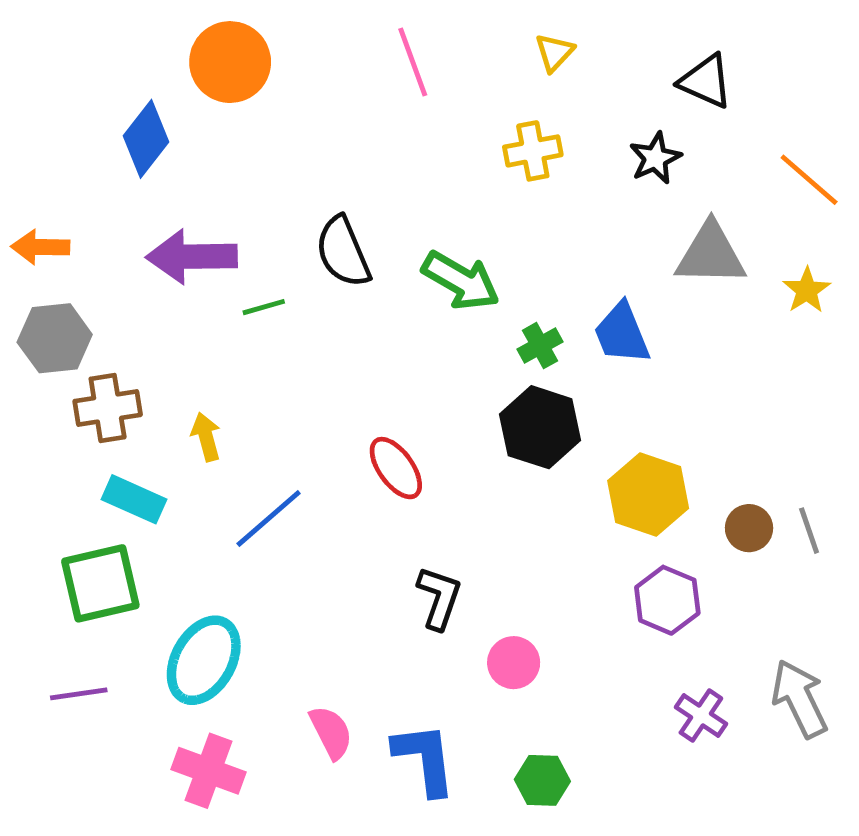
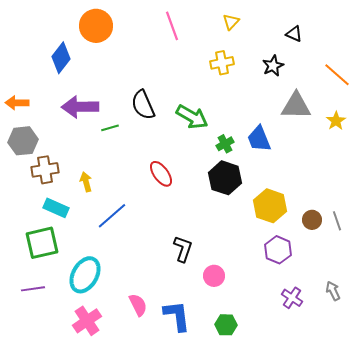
black triangle: (706, 81) -> (294, 34), size x0.7
red ellipse: (396, 468) -> (161, 174), moved
gray arrow: (799, 699) -> (333, 291), size x0.6
pink cross: (208, 771) -> (87, 321), turned 36

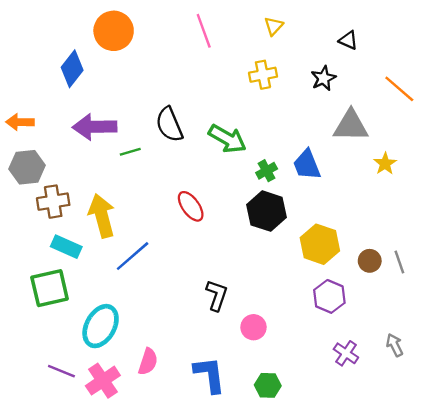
yellow star: (336, 121) -> (385, 164), moved
yellow arrow: (86, 182) -> (102, 216), size x1.8
purple line: (33, 289) -> (61, 371), moved, turned 30
pink semicircle: (138, 305) -> (148, 362), moved, turned 45

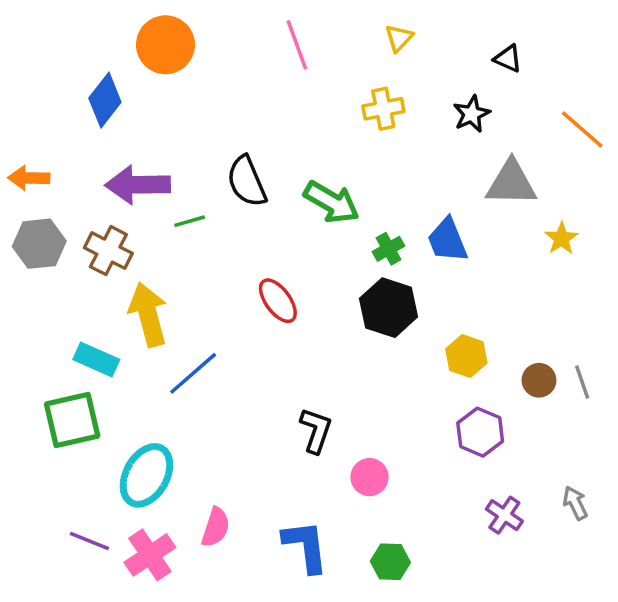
brown cross: (53, 202) -> (108, 251), moved, turned 36
yellow hexagon: (320, 244) -> (466, 356), size x0.7

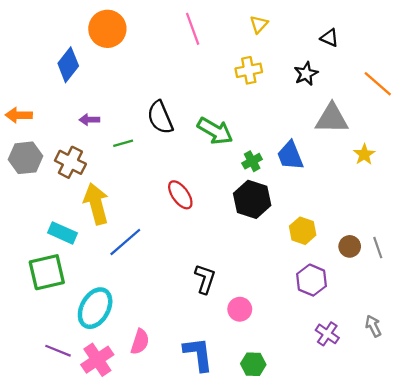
purple arrow: (138, 185) -> (89, 120), size x0.5

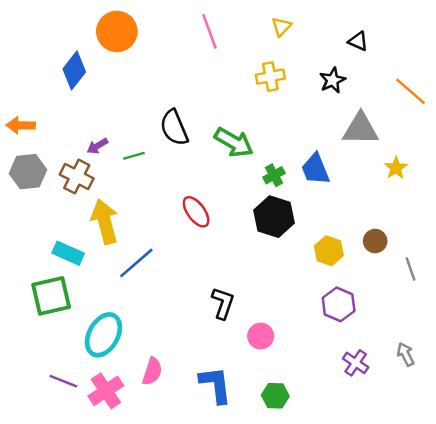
purple arrow: (89, 120) -> (97, 146), moved, turned -30
brown circle: (350, 246) -> (375, 241), moved

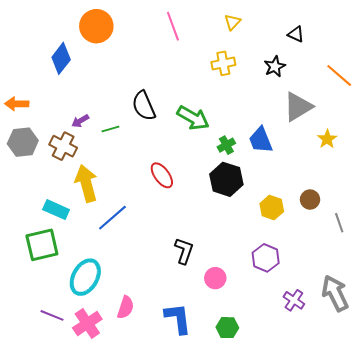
gray triangle: (361, 129) -> (298, 107), turned -32
purple hexagon: (339, 304) -> (266, 258), moved
gray arrow: (406, 354) -> (335, 293), size x1.8

